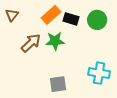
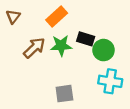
black rectangle: (71, 19) -> (86, 39), moved
green circle: (97, 20) -> (104, 50), moved

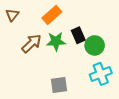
black rectangle: (86, 39) -> (78, 35), turned 49
cyan cross: (110, 81) -> (101, 74), turned -30

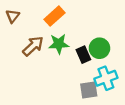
black rectangle: (78, 35) -> (83, 55), moved
gray square: (59, 85) -> (89, 90), moved

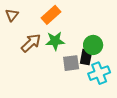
black rectangle: (83, 55) -> (86, 57), moved, turned 35
gray square: (89, 90) -> (71, 63), moved

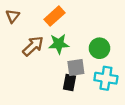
black rectangle: (86, 57) -> (69, 83), moved
cyan cross: (99, 73) -> (106, 78), turned 30

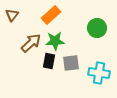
green circle: (99, 48) -> (97, 28), moved
black rectangle: (69, 83) -> (49, 61), moved

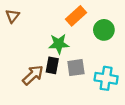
orange rectangle: (51, 15) -> (76, 16), moved
brown arrow: (31, 43) -> (33, 75), moved

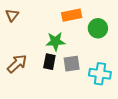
orange rectangle: (76, 16) -> (72, 15), turned 30
brown arrow: (33, 75) -> (17, 64), moved

